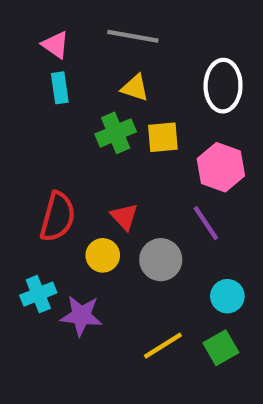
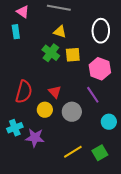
cyan rectangle: (60, 88) -> (16, 32), moved
green cross: (116, 133) -> (51, 53), turned -30
cyan circle: (227, 296) -> (109, 122), moved

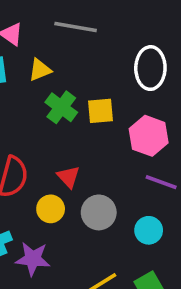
yellow triangle: (60, 32) -> (40, 70), moved, turned -40
purple line: (93, 95) -> (161, 182), moved, turned -36
cyan circle: (109, 122) -> (149, 230), moved

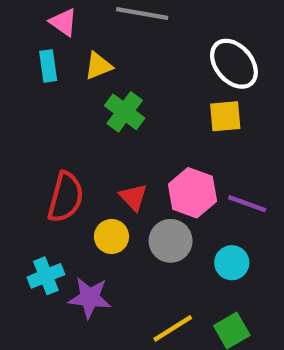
white ellipse: (150, 68) -> (234, 64), turned -42
yellow square: (100, 111) -> (225, 116), moved
pink hexagon: (149, 136) -> (192, 193), moved

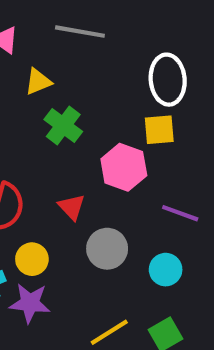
white ellipse: (234, 64) -> (168, 80), turned 36
pink hexagon: (192, 193) -> (124, 167), moved
yellow circle: (112, 236) -> (32, 259), moved

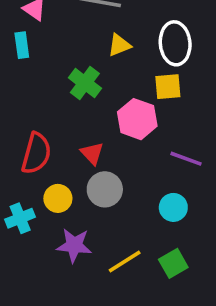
yellow triangle: (38, 82) -> (119, 45), moved
gray circle: (107, 249) -> (105, 189), moved
purple star: (30, 303) -> (74, 245), moved

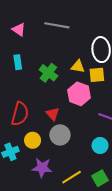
cyan rectangle: (22, 45) -> (18, 62), moved
yellow triangle: (119, 45) -> (78, 66), moved, turned 32

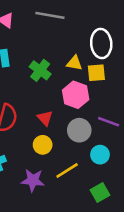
gray circle: (60, 135) -> (79, 130), moved
yellow circle: (33, 140) -> (43, 145), moved
yellow line: (72, 177) -> (67, 171), moved

